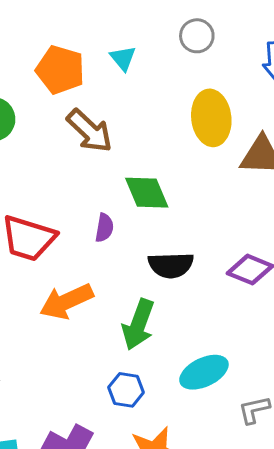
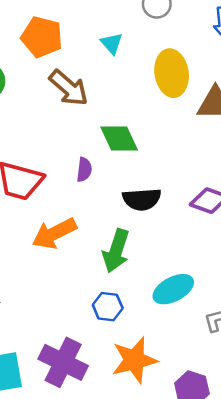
cyan triangle: (123, 58) -> (112, 43), moved

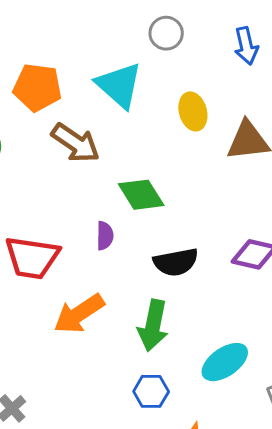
cyan triangle: (112, 43) -> (119, 85), size x1.8
yellow ellipse: (172, 73) -> (193, 111), size x0.7

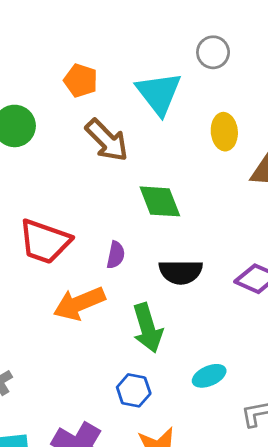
orange pentagon: (37, 87) -> (81, 81), size x0.7
purple semicircle: (105, 236) -> (116, 255), moved
green arrow: (153, 325) -> (148, 328), turned -39
cyan ellipse: (225, 362) -> (209, 376), size x0.7

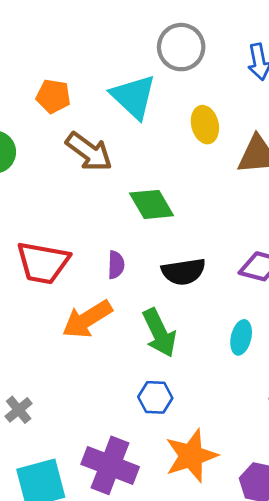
gray circle: (213, 52) -> (181, 47), size x1.4
cyan ellipse: (209, 376) -> (241, 337), moved, turned -44

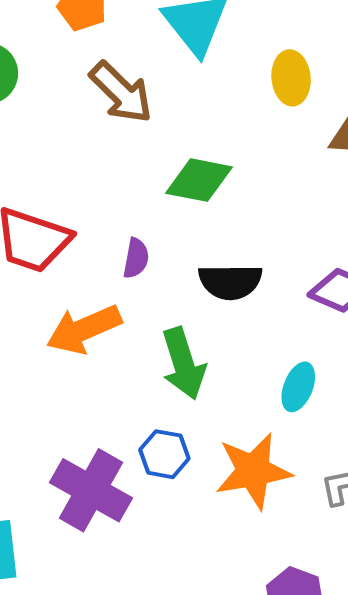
green diamond: (152, 204) -> (199, 180), turned -57
orange star: (191, 456) -> (253, 471), moved
purple cross: (110, 465) -> (91, 490), moved

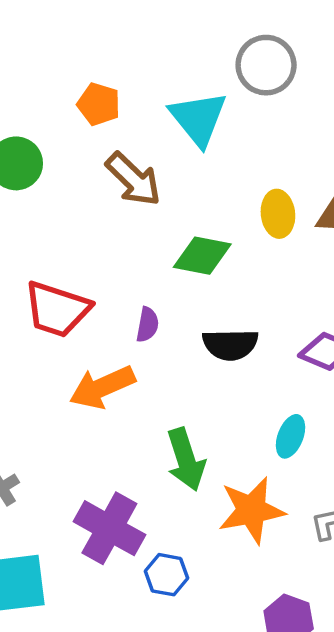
yellow ellipse: (291, 78) -> (278, 214), moved
green arrow: (183, 364) -> (186, 459), moved
blue hexagon: (164, 454) -> (167, 575), moved

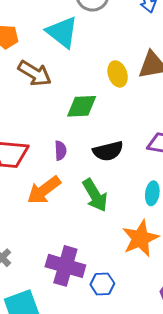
green arrow: (186, 459) -> (95, 195), moved

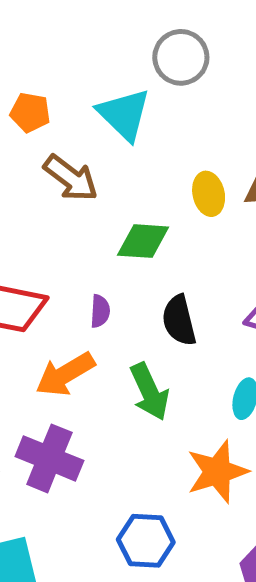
black semicircle: (108, 151) -> (179, 320), turned 84
purple cross: (65, 266) -> (49, 458), moved
blue hexagon: (102, 284) -> (146, 541), size x1.4

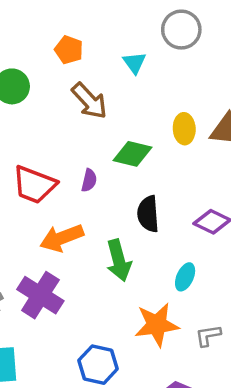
cyan triangle: (124, 114) -> (134, 63), size x0.6
purple semicircle: (100, 311) -> (89, 180), moved

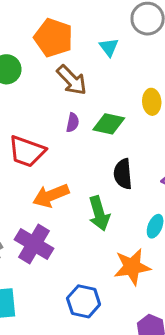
orange pentagon: (69, 50) -> (54, 38), size x1.6
purple semicircle: (89, 180) -> (73, 123), moved

